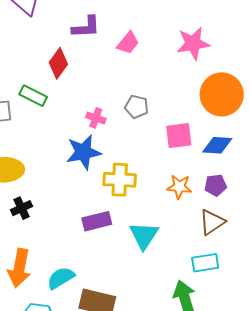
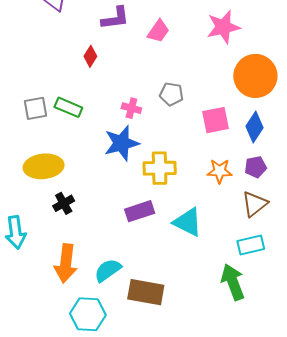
red diamond: (58, 63) -> (90, 56), size x0.7
green rectangle: (33, 96) -> (68, 107), moved
blue diamond: (217, 145) -> (255, 127), turned -56
cyan triangle: (144, 235) -> (188, 222), turned -32

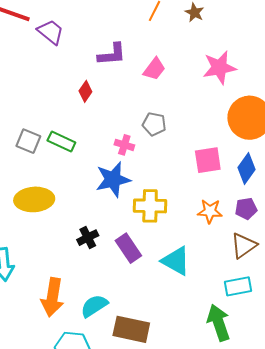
gray pentagon: (171, 94) -> (154, 124), moved
gray square: (35, 108) -> (28, 141), turned 30
black cross: (64, 203) -> (88, 238), moved
purple rectangle: (140, 211) -> (128, 248), turned 72

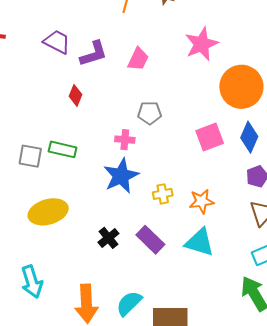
purple trapezoid: (51, 32) -> (57, 42), moved
yellow cross: (150, 206) -> (163, 194), size x0.6
orange star: (210, 211) -> (202, 201), moved

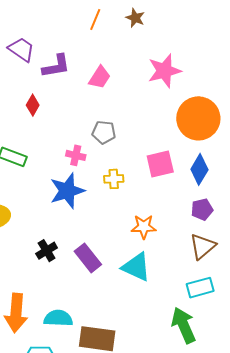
yellow cross: (163, 194) -> (114, 179), moved
cyan semicircle: (129, 303) -> (58, 318), turned 40

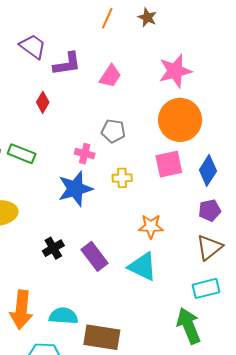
orange circle: (198, 118) -> (180, 120), moved

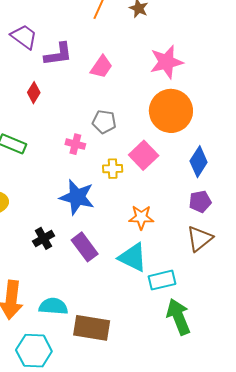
pink square: (169, 164) -> (144, 155), moved, turned -32
blue star: (75, 189) -> (77, 197), moved, turned 30
cyan rectangle: (206, 288) -> (162, 280), moved

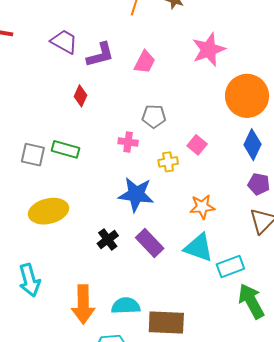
orange circle: (171, 111) -> (247, 96), moved
pink square: (144, 155) -> (197, 145), size x0.7
purple pentagon: (200, 202) -> (259, 184), turned 30

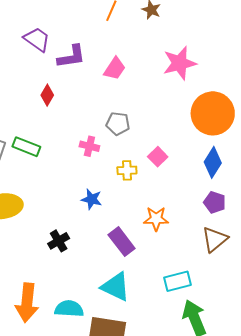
blue star: (136, 194) -> (92, 199), size x0.6
purple rectangle: (150, 243) -> (122, 242), moved
cyan triangle: (199, 248) -> (116, 287), moved

